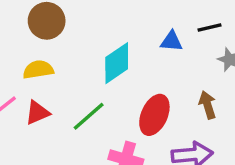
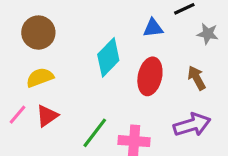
red ellipse: (154, 115) -> (150, 76), moved
green line: (89, 116) -> (95, 133), moved

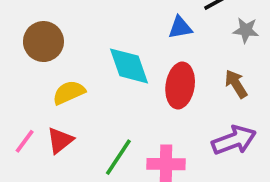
cyan diamond: (108, 57) -> (129, 66), turned -60
yellow semicircle: (40, 77) -> (69, 92), moved

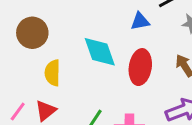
yellow semicircle: (69, 92) -> (52, 73), turned -65

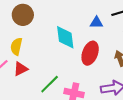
yellow semicircle: (52, 73) -> (16, 46), moved

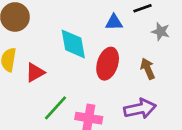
red triangle: (21, 69) -> (35, 72), moved

